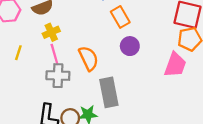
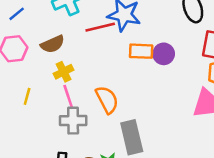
orange rectangle: (120, 17) -> (141, 51), turned -55
purple circle: (130, 46) -> (164, 54), moved

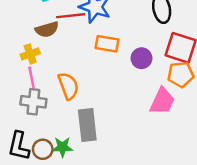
brown semicircle: (53, 44) -> (47, 29), moved
purple circle: (164, 54) -> (141, 58), moved

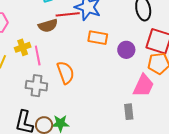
yellow cross: (30, 54) -> (23, 47), moved
pink line: (32, 78) -> (38, 56), moved
gray rectangle: (87, 125) -> (129, 112), moved, size x0.6

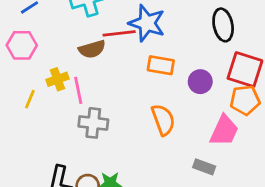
orange semicircle: (66, 73) -> (163, 120), moved
gray cross: (36, 86) -> (93, 123), moved
gray rectangle: (129, 112) -> (204, 167), turned -63

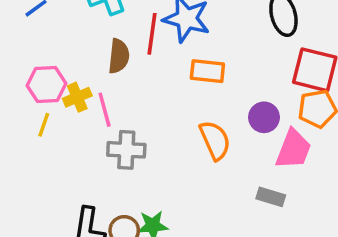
red line: (119, 33) -> (152, 34), turned -72
pink hexagon: (22, 45) -> (47, 84), moved
brown semicircle: (92, 49) -> (119, 56), turned -64
purple circle: (200, 82) -> (264, 117), moved

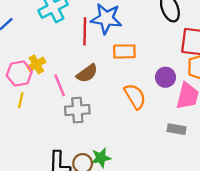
brown semicircle: (119, 56) -> (87, 73), moved, turned 55
yellow cross: (77, 97) -> (36, 64), moved

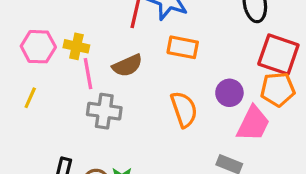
yellow cross: (36, 64) -> (76, 46), moved, turned 30
yellow line: (21, 100) -> (30, 98), moved

